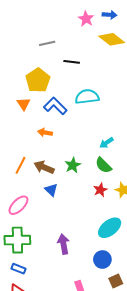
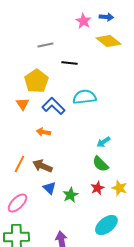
green star: (73, 165) -> (70, 195), moved

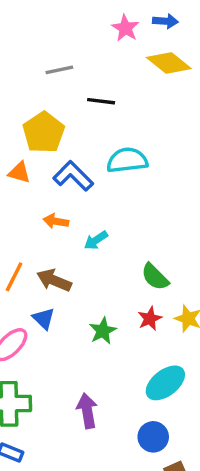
orange triangle: (22, 104) -> (19, 172), turned -40
cyan arrow: (103, 142) -> (96, 240), moved
blue triangle: (49, 188) -> (44, 319), moved

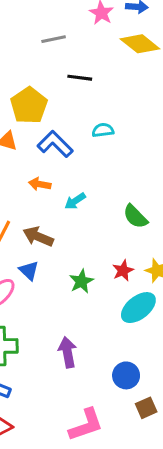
gray line: (59, 70) -> (54, 39), moved
cyan semicircle: (127, 160) -> (103, 130), size x0.6
green semicircle: (155, 277) -> (135, 217), moved
cyan ellipse: (165, 383) -> (138, 308), moved

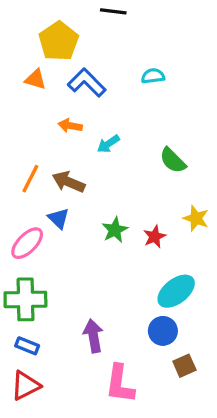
cyan semicircle: (103, 130) -> (153, 76), moved
red star: (123, 271) -> (155, 237), moved
cyan ellipse: (138, 308) -> (176, 291), moved
purple arrow: (67, 352) -> (93, 336), moved
pink L-shape: (86, 425) -> (120, 384), turned 117

